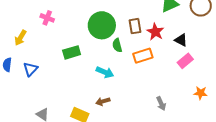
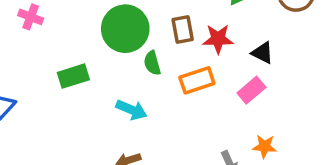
red star: (155, 32) -> (218, 39), turned -30
pink rectangle: (185, 61) -> (251, 90), moved
orange star: (201, 93) -> (264, 146), moved

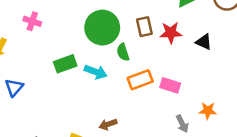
orange rectangle: (197, 80) -> (140, 80), moved
pink rectangle: (251, 90) -> (170, 85), moved, turned 60
cyan arrow: (131, 110) -> (96, 72), moved

